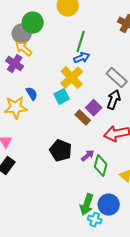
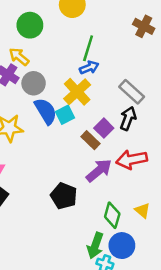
gray circle: (22, 34) -> (34, 83), moved
blue semicircle: (32, 94) -> (46, 111), moved, size x1.6
black pentagon: (61, 151) -> (64, 196), moved
purple arrow: (88, 156) -> (99, 170), moved, size x1.6
green diamond: (101, 166) -> (112, 215), moved

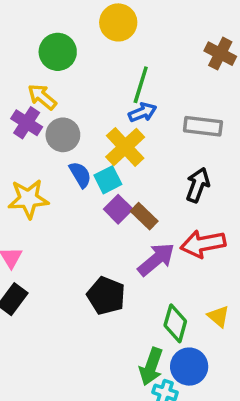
gray rectangle: (132, 92) -> (203, 126), moved, turned -35
blue semicircle: (46, 111) -> (80, 175), size x0.7
purple square: (104, 128) -> (118, 209), moved

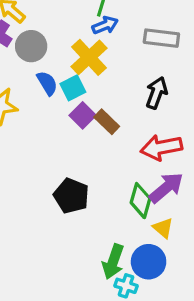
purple arrow: (156, 259) -> (166, 188), moved
yellow triangle: (219, 316) -> (163, 228), moved
green diamond: (175, 323) -> (140, 201), moved

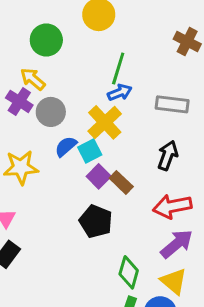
blue semicircle: (47, 83) -> (66, 146), turned -100
black pentagon: (71, 196) -> (96, 221), moved
green diamond: (140, 201) -> (129, 272), moved
yellow triangle: (163, 228) -> (174, 281), size x1.4

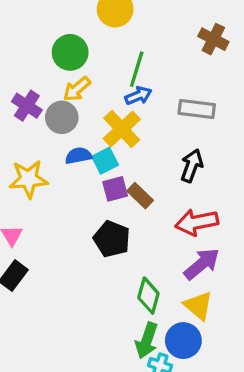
green circle: (46, 40) -> (70, 52), moved
yellow arrow: (33, 79) -> (77, 89), moved, turned -80
blue semicircle: (66, 146) -> (78, 156), turned 30
purple square: (99, 176) -> (115, 189), turned 30

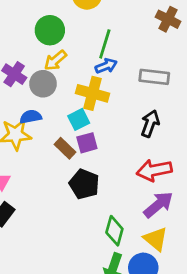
yellow cross: (122, 129) -> (92, 93), turned -32
blue semicircle: (78, 156) -> (31, 117), moved
brown rectangle: (140, 196) -> (65, 148), moved

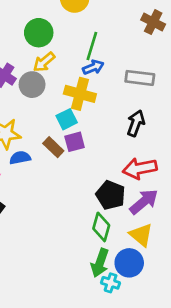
blue semicircle: (31, 117) -> (20, 158), moved
black pentagon: (84, 184) -> (111, 195), moved

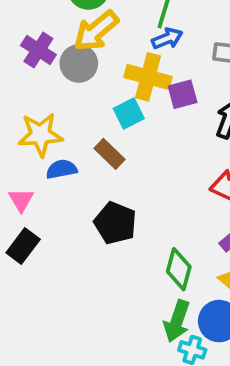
yellow arrow: (44, 62) -> (96, 31), size x1.4
purple square: (75, 142) -> (183, 94), moved
black pentagon: (111, 195) -> (115, 223), moved

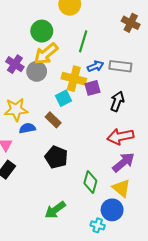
blue arrow: (167, 38) -> (96, 66), moved
green arrow: (177, 321) -> (55, 210), moved, turned 35

